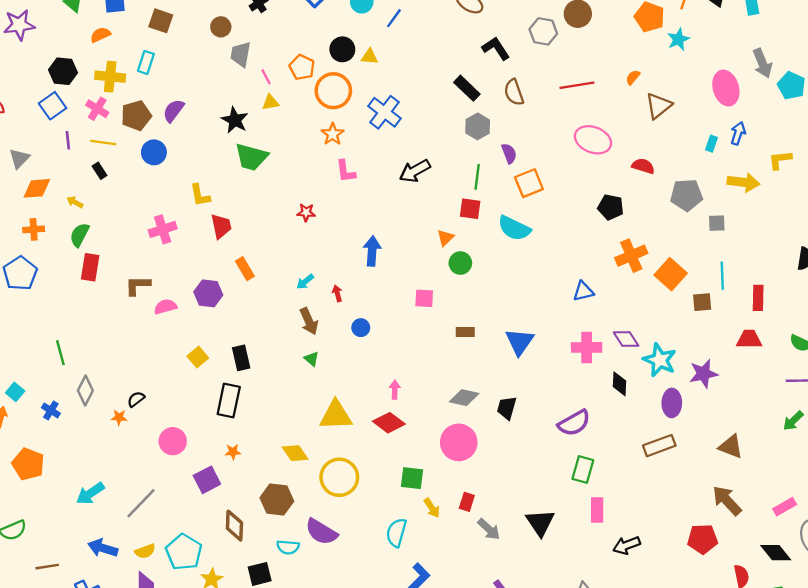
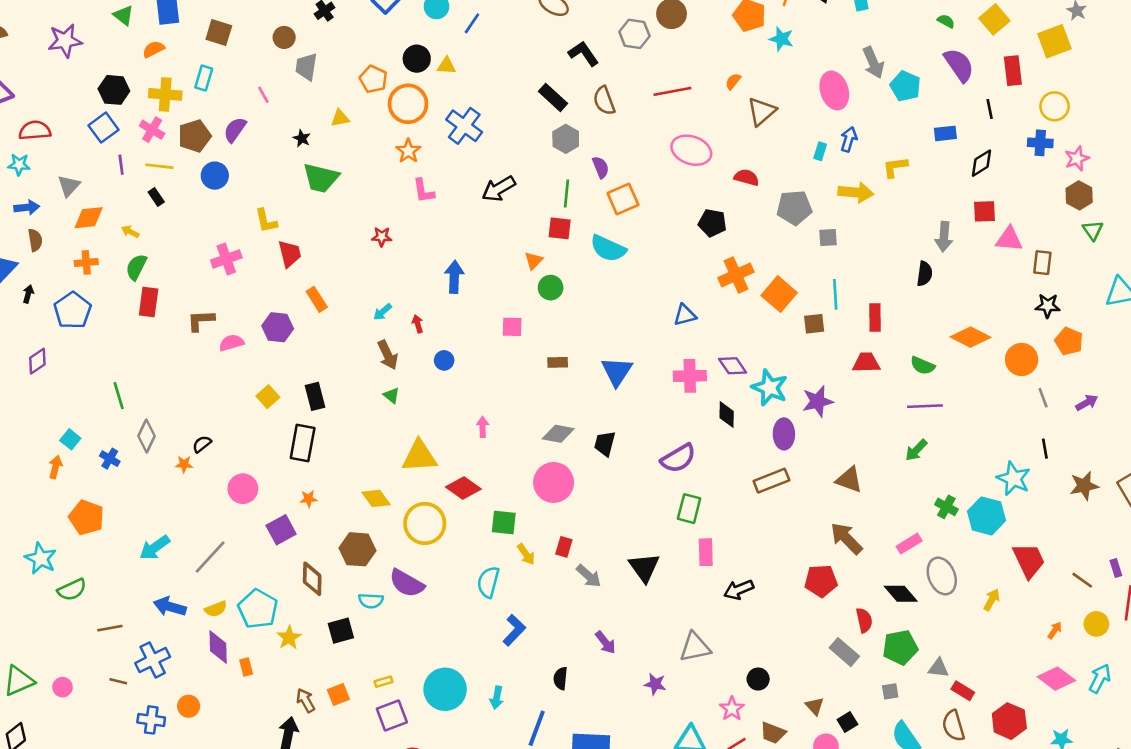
cyan star: (678, 39) -> (781, 39), turned -30
pink line: (266, 77) -> (263, 95), moved
black star: (235, 120) -> (302, 138), size x0.6
red diamond: (389, 423) -> (463, 488), moved

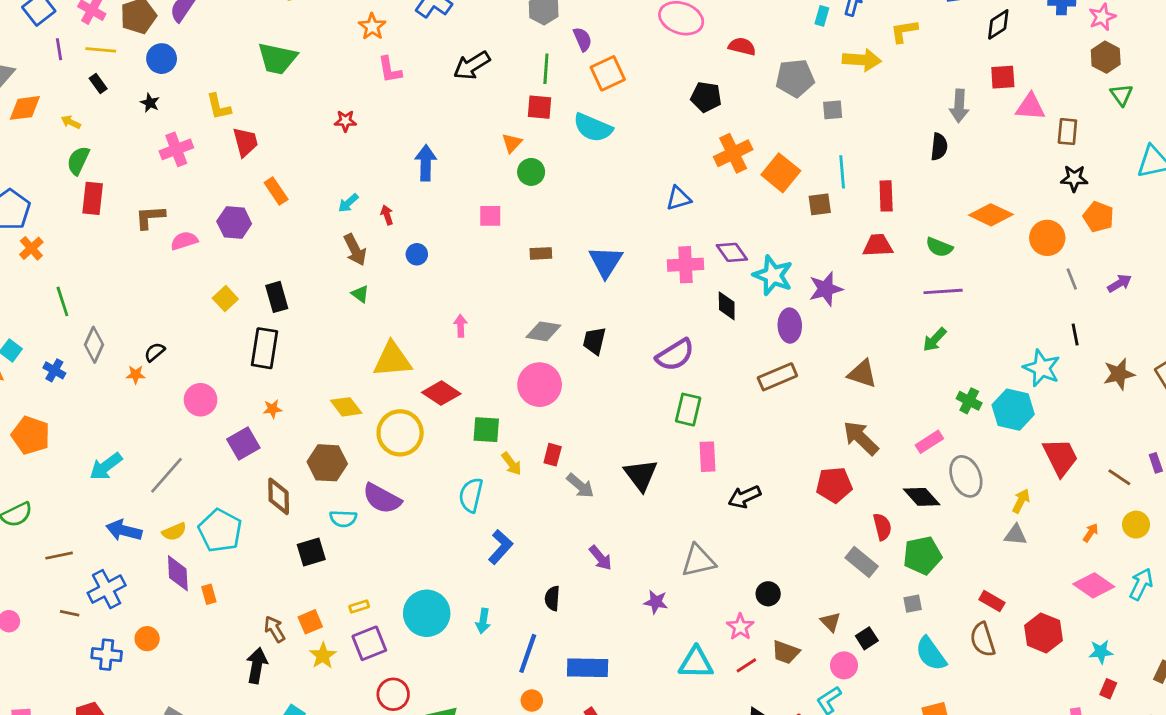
black star: (302, 138) -> (150, 103), moved
orange cross: (86, 262) -> (31, 248), moved, turned -35
yellow star: (289, 638) -> (323, 656), moved
gray triangle: (938, 668) -> (1016, 535), moved

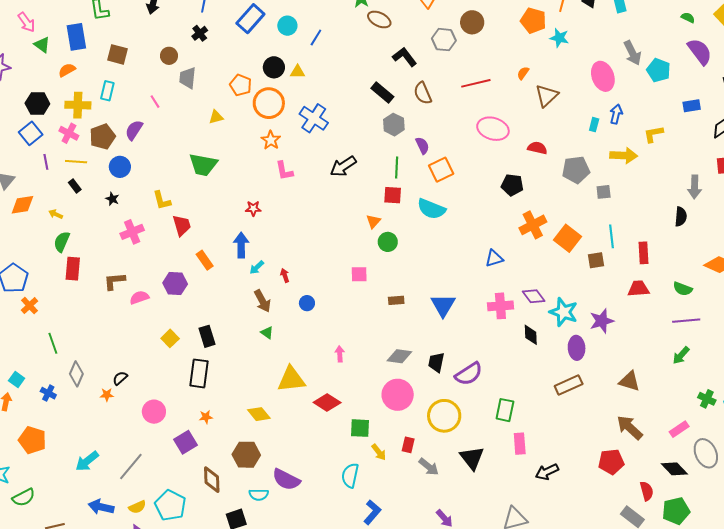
blue arrow: (426, 163) -> (241, 245), moved
purple semicircle: (675, 355) -> (469, 374), moved
yellow circle: (400, 433) -> (444, 416), moved

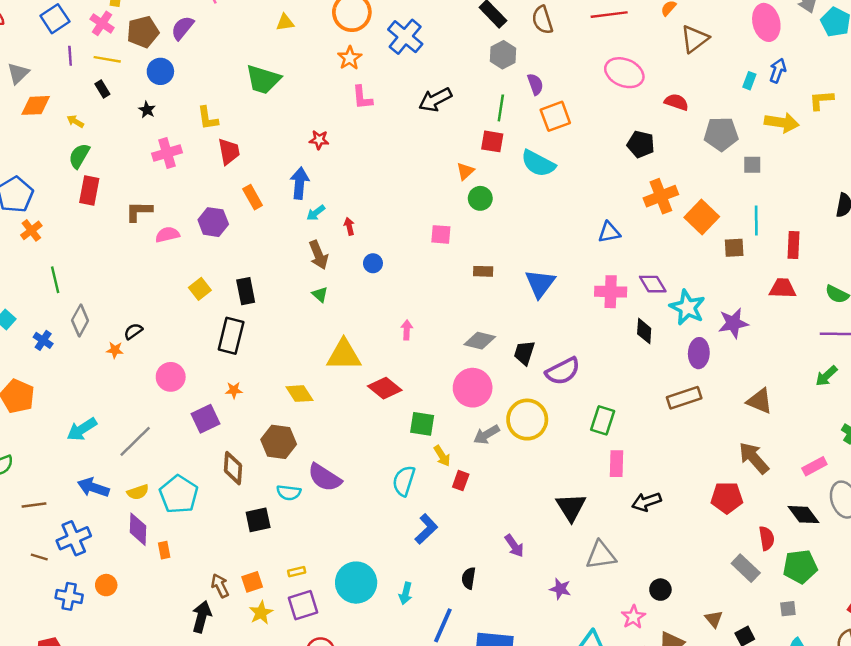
red rectangle: (408, 445) -> (461, 481), moved
black triangle: (472, 458) -> (571, 507), moved
gray arrow: (429, 467) -> (486, 435), moved, turned 105

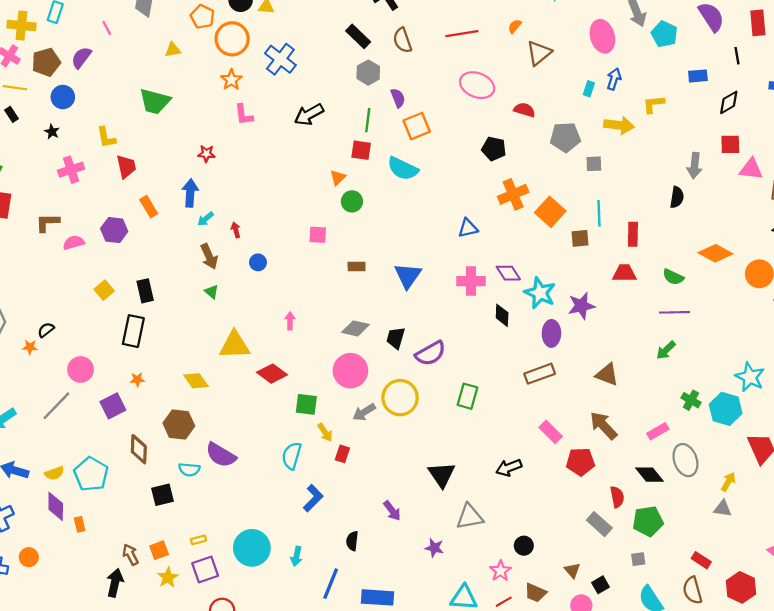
gray line: (135, 441) -> (56, 406), moved
pink rectangle: (616, 464) -> (551, 432), moved, turned -45

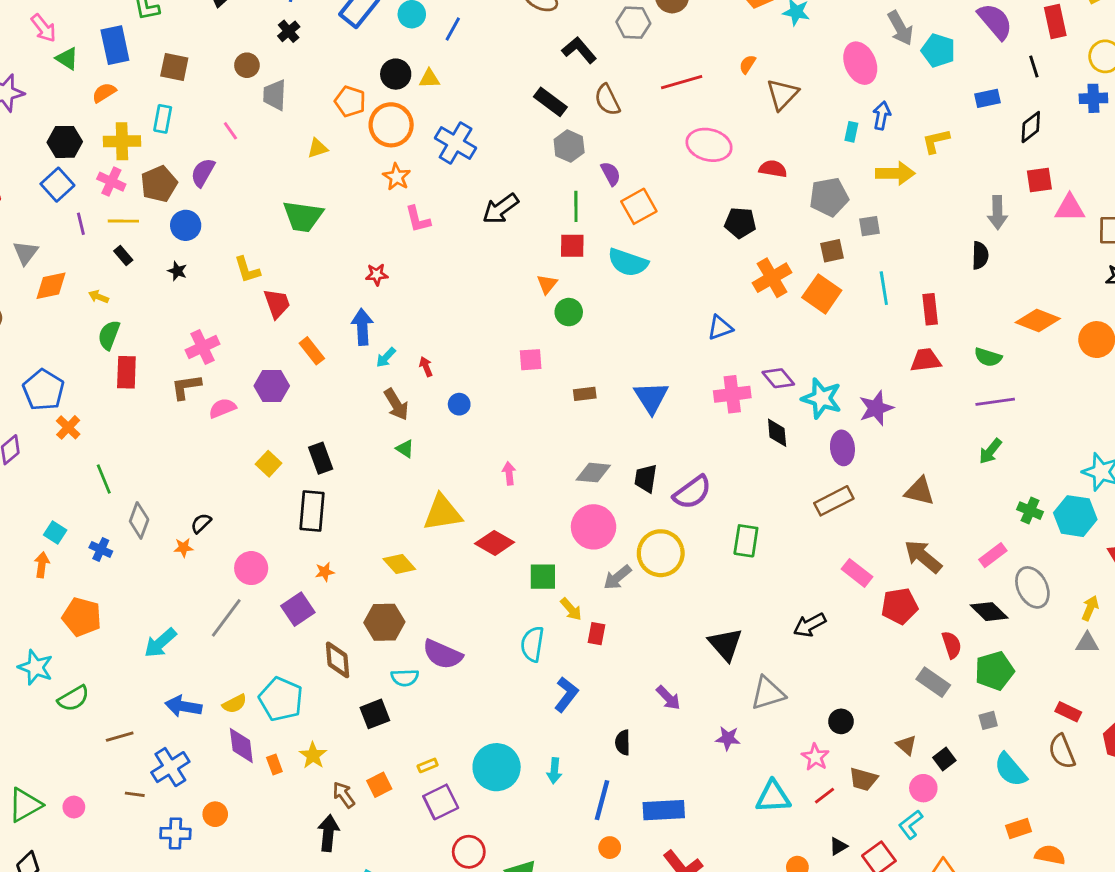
pink cross: (71, 170) -> (202, 347), moved
brown square: (580, 238) -> (832, 251), moved
yellow star: (168, 578) -> (313, 755), moved

